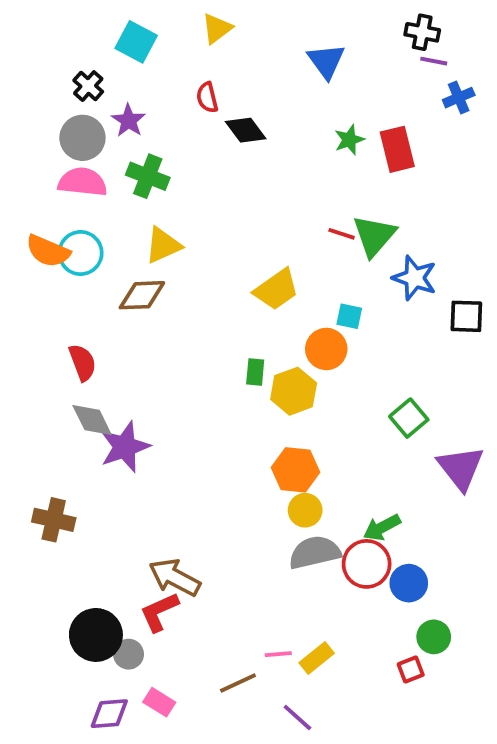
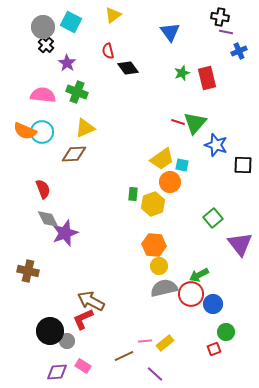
gray circle: (82, 138) -> (43, 27), moved
yellow trapezoid: (276, 289) -> (162, 159), moved

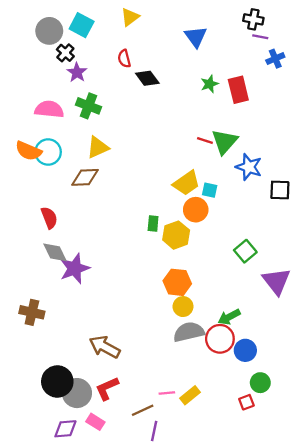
black cross: (46, 45) -> (65, 53), moved
red L-shape: (83, 319) -> (107, 388), moved
gray circle: (67, 341) -> (77, 393), size x1.6
purple line: (155, 374) -> (154, 431), moved, turned 60

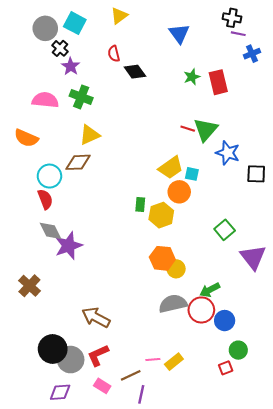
cyan circle: (48, 152) -> (49, 176), moved
yellow circle: (183, 307) -> (176, 269), moved
brown cross: (32, 312) -> (29, 286), turned 30
pink rectangle: (95, 422) -> (102, 386), moved

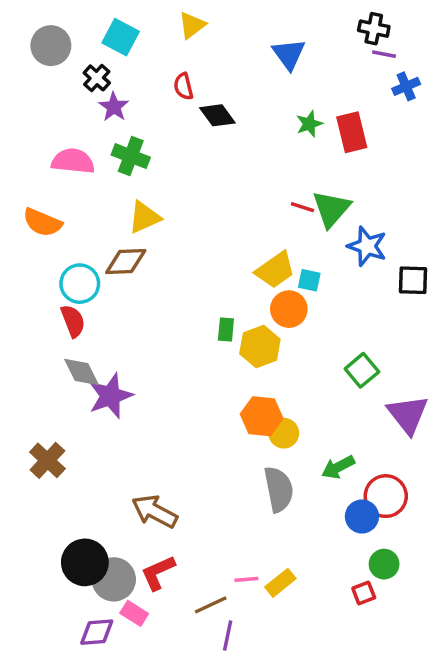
gray circle: (45, 28) -> (51, 46), moved
gray semicircle: (173, 304) -> (279, 489), turned 92
red circle: (201, 310) -> (386, 496), moved
pink rectangle: (102, 386) -> (134, 613), moved

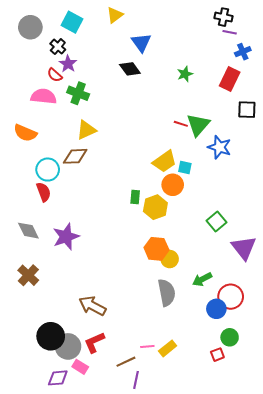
blue triangle: (289, 54) -> (141, 42), moved
red semicircle: (183, 86) -> (55, 75), moved, turned -35
red rectangle: (352, 132) -> (230, 79), moved, turned 40
black square: (413, 280) -> (247, 110), moved
gray diamond: (81, 372) -> (28, 231), moved

